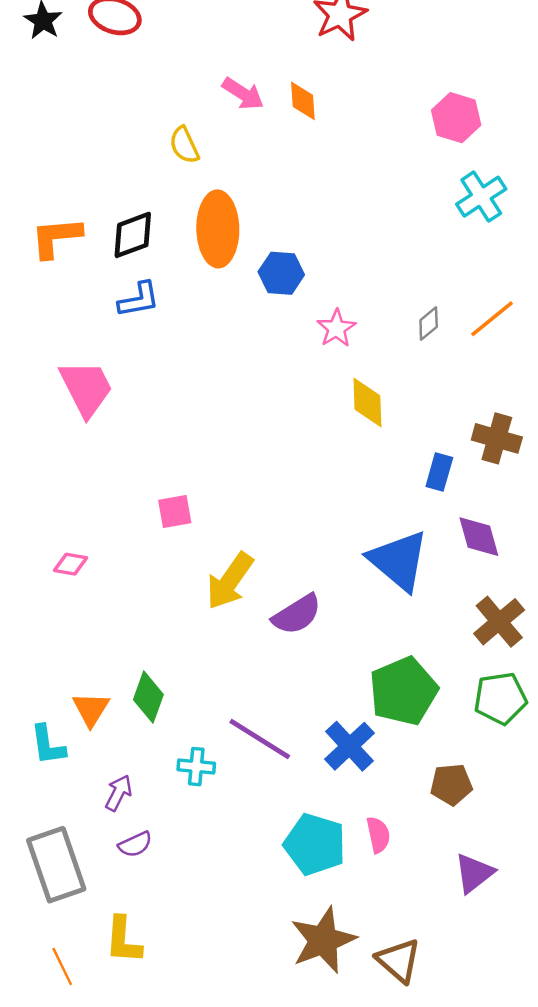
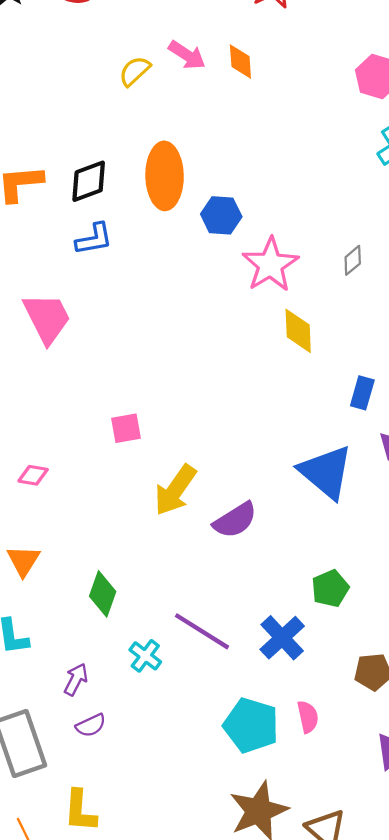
yellow semicircle: (184, 145) -> (135, 71), moved, turned 72
pink star: (336, 328) -> (270, 265), size x1.6
green pentagon: (403, 691) -> (330, 589), size x0.6
orange triangle: (91, 709) -> (23, 561), moved
cyan cross: (196, 767) -> (145, 656), turned 32

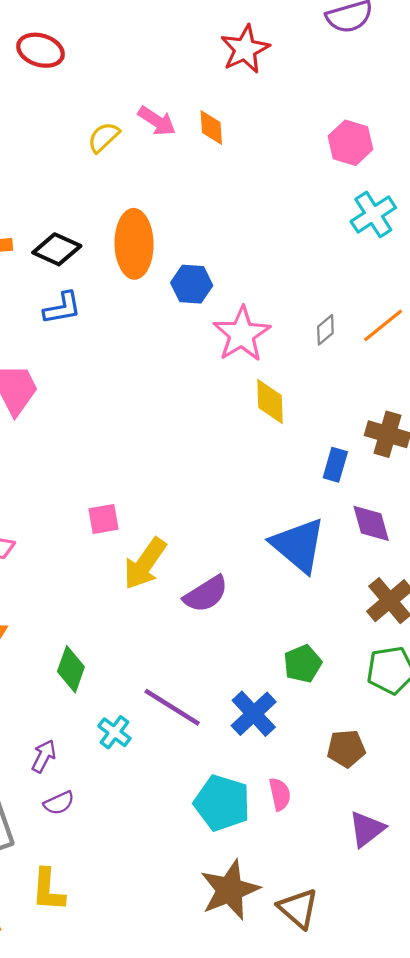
black diamond: (89, 181) -> (57, 249), turned 45
pink square: (126, 428) -> (104, 519), moved

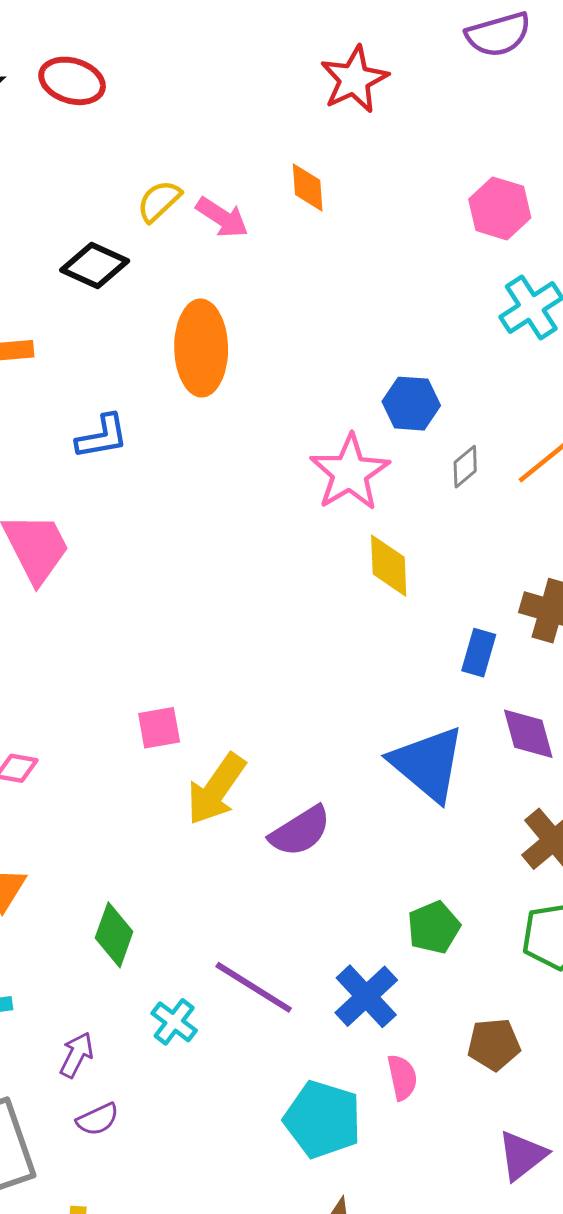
pink arrow: (157, 121) -> (222, 217), moved
black diamond: (57, 249) -> (95, 265), moved
blue hexagon: (192, 284) -> (411, 404), moved
pink semicircle: (280, 794) -> (402, 1077), moved

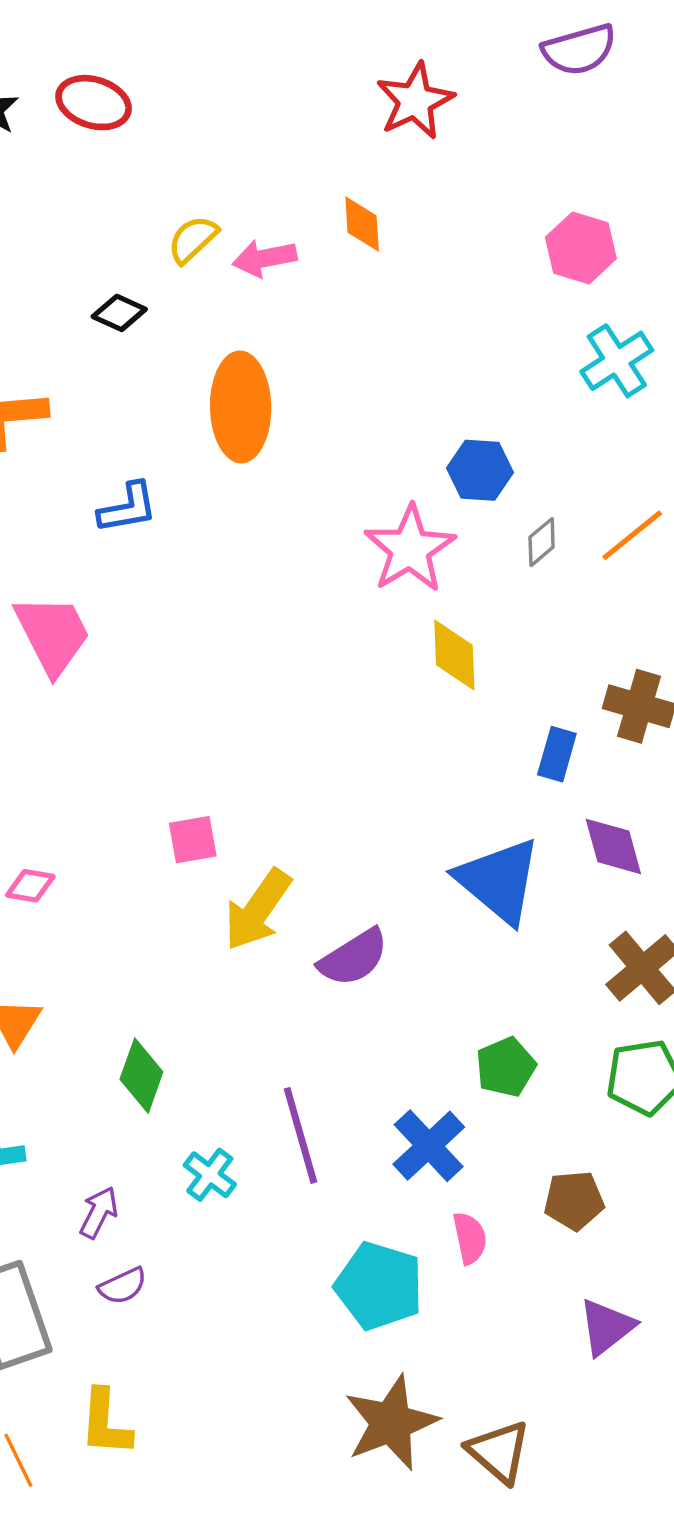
pink arrow: (222, 217) -> (265, 258), turned 136
black diamond: (95, 265) -> (119, 313), size x0.7
purple line: (254, 987) -> (300, 1135), turned 42

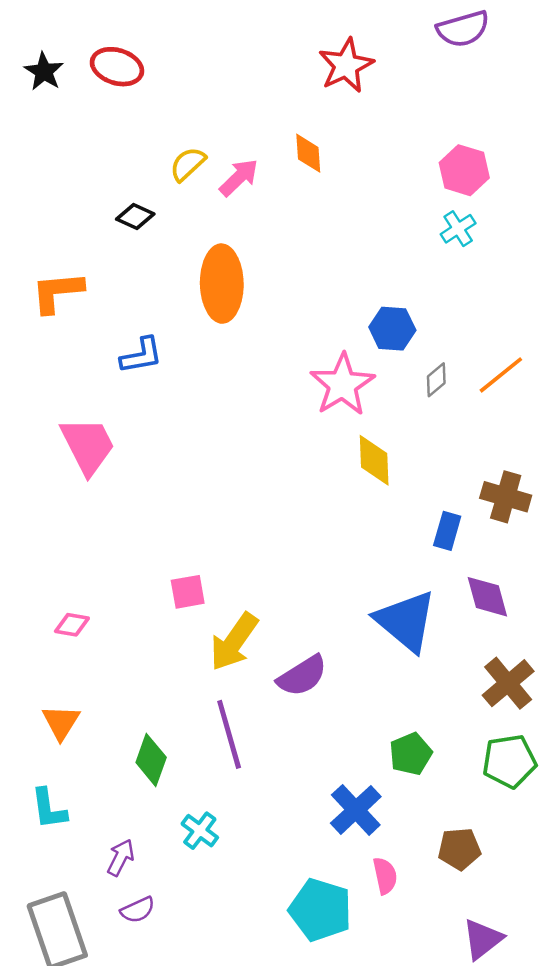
pink arrow: (265, 258) -> (239, 178), turned 147
cyan cross: (617, 361) -> (458, 229), moved, size x0.7
purple line: (300, 1135) -> (229, 734), moved

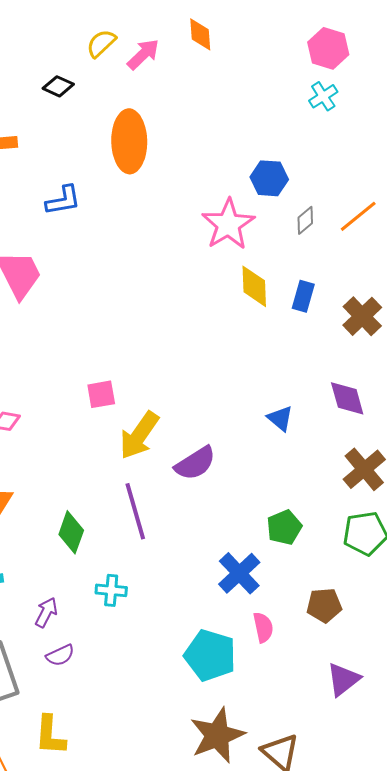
brown cross: (506, 497) -> (362, 316), turned 30
blue rectangle: (447, 531) -> (303, 296), moved
blue triangle: (406, 621) -> (280, 418), size x0.5
cyan cross: (200, 831) -> (111, 590), turned -32

